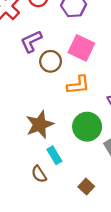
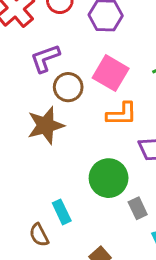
orange L-shape: (78, 85) -> (122, 114), moved
brown star: (40, 125) -> (46, 125), moved

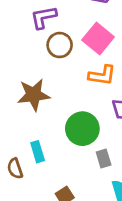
brown star: (46, 125) -> (34, 95), moved

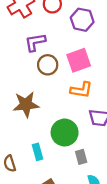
pink square: (98, 39) -> (79, 60), turned 30
cyan rectangle: (38, 152) -> (38, 152), moved

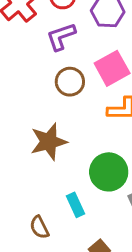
purple L-shape: (35, 42) -> (61, 37), moved

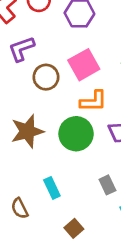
purple L-shape: (61, 37) -> (21, 49), moved
green circle: (109, 172) -> (76, 134), moved

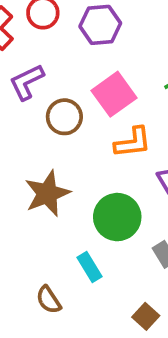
green circle: (76, 134) -> (117, 217), moved
brown square: (74, 228) -> (146, 316), moved

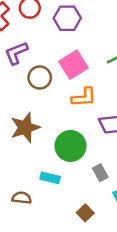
cyan rectangle: (89, 267) -> (50, 178), turned -48
brown semicircle: (49, 300) -> (22, 198), turned 126

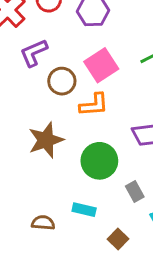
orange L-shape: (84, 97) -> (94, 105), moved
cyan rectangle: (50, 178) -> (84, 210), moved

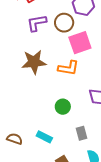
brown circle: (62, 81) -> (64, 23), moved
brown star: (46, 140) -> (34, 62), moved
green circle: (99, 161) -> (63, 107), size x0.6

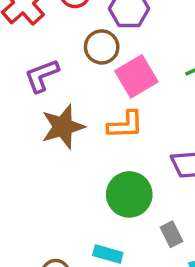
purple L-shape: (37, 23) -> (42, 76), moved
green circle: (63, 107) -> (129, 194), size x1.6

